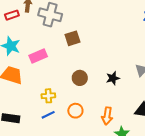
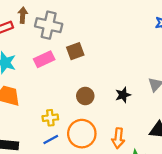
pink rectangle: (38, 56) -> (44, 59), moved
orange circle: (75, 111) -> (82, 134), size x1.6

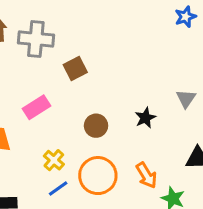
pink rectangle: (44, 59) -> (37, 107), moved
yellow cross: (50, 118) -> (54, 160), turned -35
orange arrow: (118, 138) -> (146, 175), turned -30

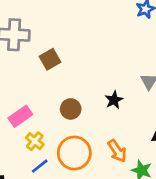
pink rectangle: (37, 107) -> (20, 116), moved

